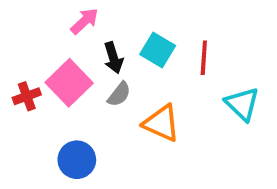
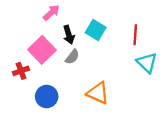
red line: (204, 58) -> (135, 35), moved
red cross: (27, 96) -> (21, 71), moved
orange triangle: (161, 123) -> (98, 93), moved

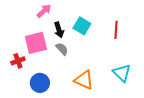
pink square: (42, 50) -> (36, 43), turned 30
gray semicircle: (72, 57) -> (62, 49), turned -80
cyan triangle: (147, 63) -> (122, 73), moved

